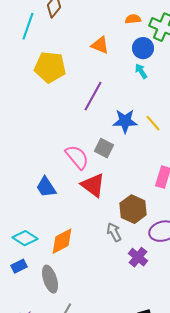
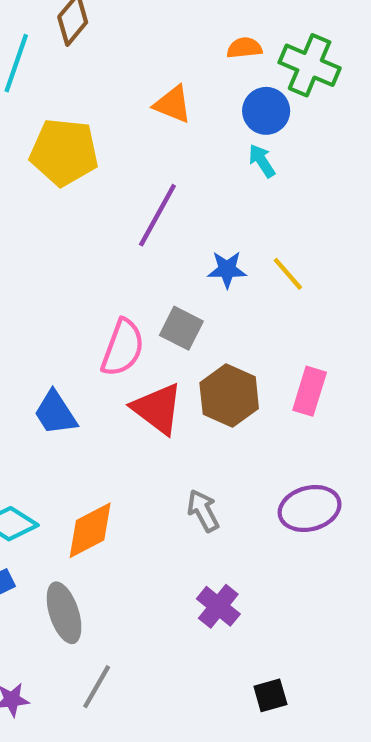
blue star: (125, 121) -> (227, 269), size x0.7
pink semicircle: (77, 157) -> (123, 348), turned 60
brown hexagon: (133, 209) -> (229, 396), moved
purple cross: (138, 257) -> (218, 606), moved

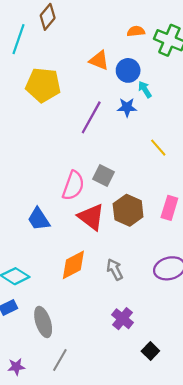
blue circle: (266, 111) -> (128, 70), moved
blue star: (227, 269) -> (127, 107), moved
orange diamond: (90, 530) -> (73, 265), moved
black square: (270, 695) -> (150, 351), moved, turned -30

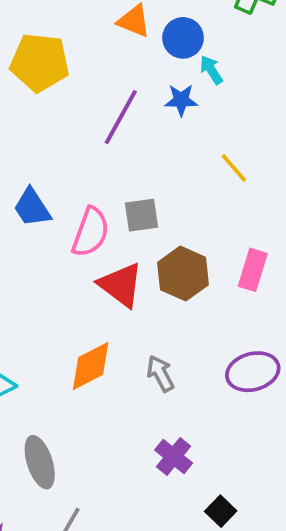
gray square: (103, 176) -> (142, 215), turned -35
blue trapezoid: (39, 219) -> (32, 208), moved

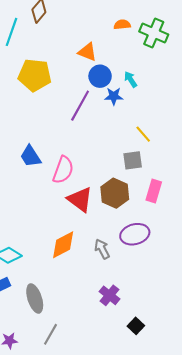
blue circle: (183, 38) -> (100, 76), moved
gray square: (142, 215) -> (133, 160), moved
purple ellipse: (253, 372) -> (135, 234), moved

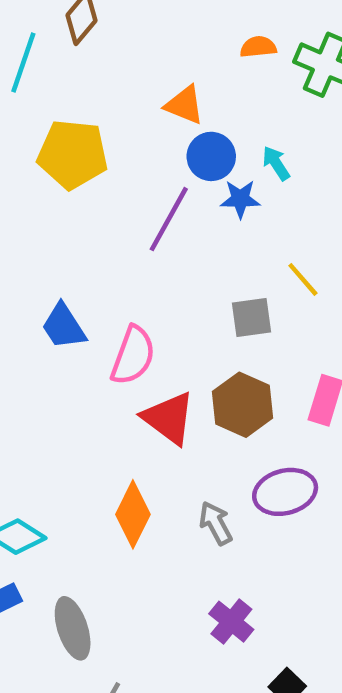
gray square: (133, 160) -> (251, 317), moved
orange diamond: (63, 245) -> (133, 514), turned -36

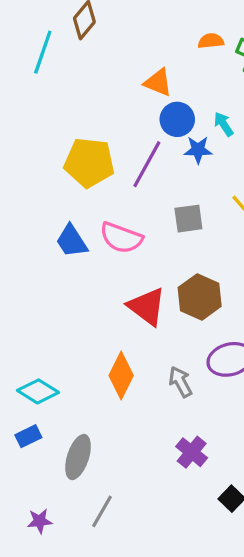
yellow pentagon: (73, 154) -> (89, 163), moved
gray square: (251, 317) -> (188, 219), moved
pink semicircle: (133, 355) -> (121, 238), moved, turned 90
gray ellipse: (73, 628) -> (78, 457), turned 36

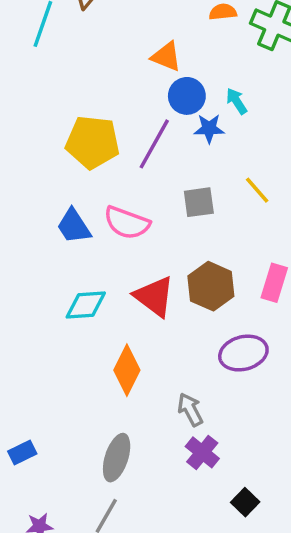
gray arrow: (180, 382) -> (190, 410), moved
cyan diamond: (38, 391) -> (86, 305), moved, turned -36
blue rectangle: (28, 436) -> (22, 452), moved
gray ellipse: (78, 457) -> (117, 458), moved

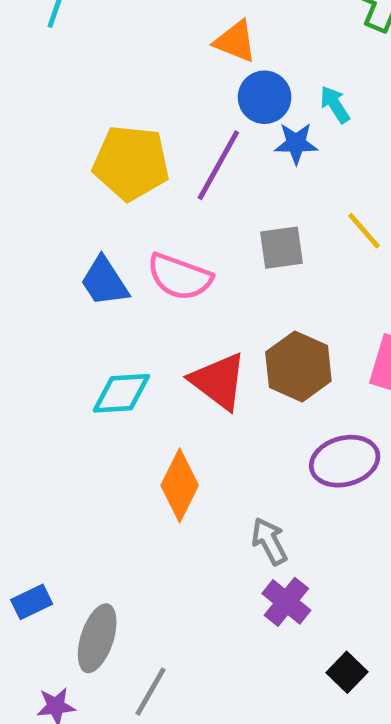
gray ellipse: (117, 458) -> (97, 638), moved

